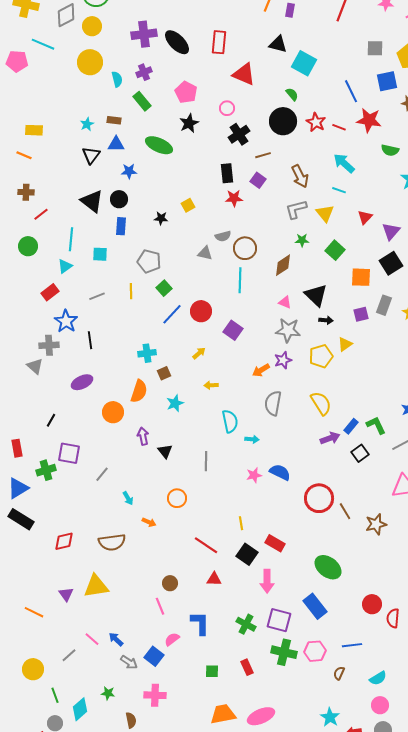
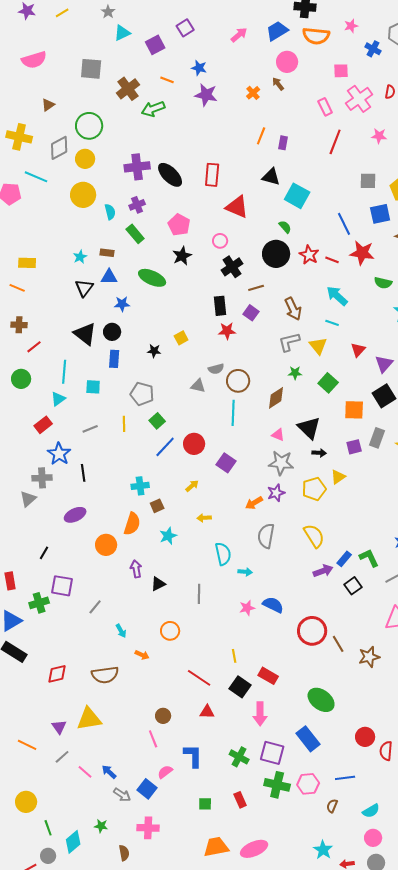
gray triangle: (35, 366) -> (28, 499), turned 36
black triangle: (165, 451) -> (158, 584), turned 42
gray line: (69, 655) -> (62, 757), moved

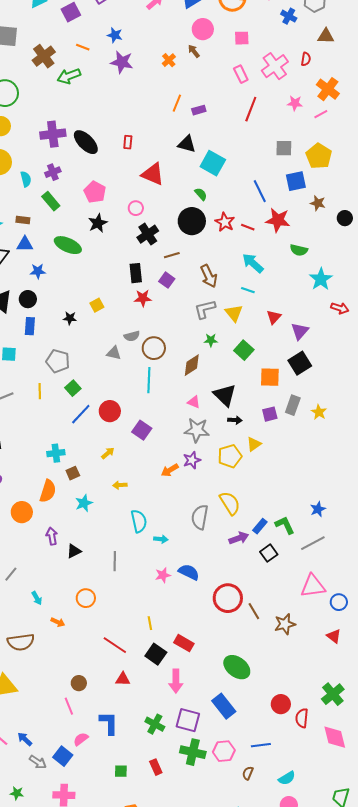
pink square: (341, 71) -> (242, 38), moved
purple rectangle: (283, 143) -> (199, 110), turned 64
red rectangle: (212, 175) -> (128, 142), size x0.6
gray semicircle: (266, 536) -> (200, 517), moved

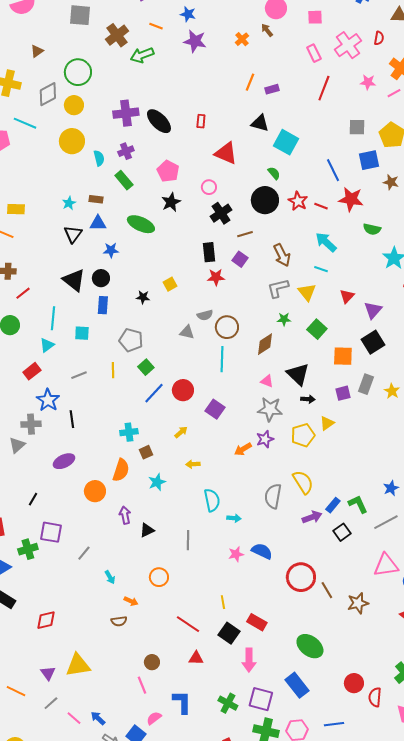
brown semicircle: (21, 642) -> (119, 621), moved, size x0.6

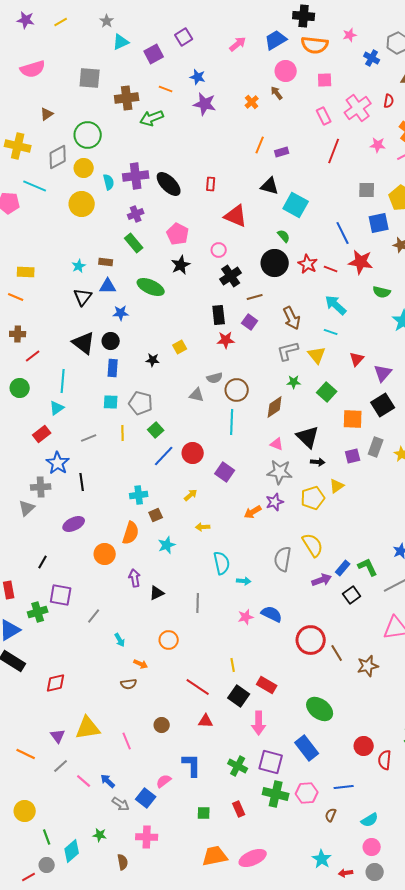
brown cross: (117, 35) -> (127, 98), turned 30
cyan semicircle: (99, 158) -> (109, 182), moved
cyan square: (82, 333) -> (111, 402), moved
pink line: (142, 685) -> (127, 741), moved

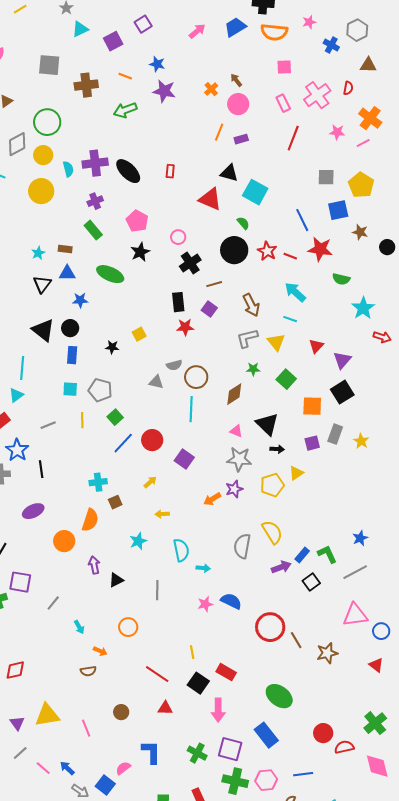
pink circle: (286, 71) -> (238, 104), moved
green arrow: (152, 118) -> (125, 110), moved
red triangle: (236, 216) -> (210, 199), moved
cyan star: (167, 545) -> (138, 541), moved
red semicircle: (385, 760) -> (344, 747), turned 72

